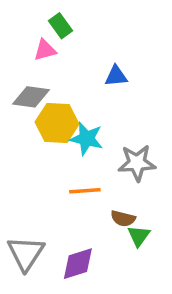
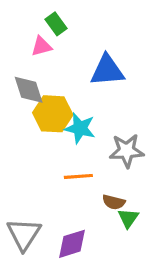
blue triangle: (116, 76) -> (107, 70), size x1.6
gray diamond: (31, 97) -> (29, 90), turned 64

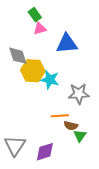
pink triangle: (41, 46) -> (40, 29), moved
orange line: (78, 176) -> (60, 116), moved

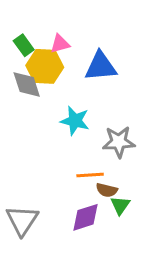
green rectangle: (35, 15) -> (24, 45), moved
yellow hexagon: (33, 71) -> (45, 66), moved
purple diamond: (45, 152) -> (86, 217), moved

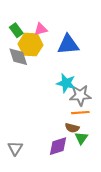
cyan star: (75, 121) -> (66, 83), moved
orange line: (90, 175) -> (80, 113), moved
gray triangle: (22, 220) -> (15, 148), size x0.7

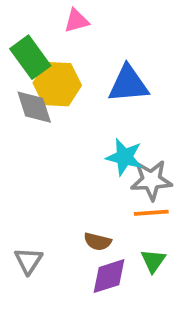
pink triangle: (41, 29) -> (76, 21), moved
green rectangle: (16, 30) -> (30, 57), size x1.5
brown semicircle: (72, 128) -> (98, 242), moved
gray triangle: (15, 148) -> (28, 261), moved

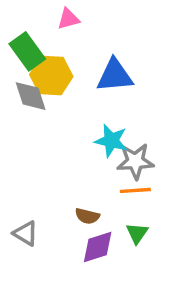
gray triangle: (28, 261) -> (26, 233), turned -32

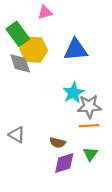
cyan star: (111, 141) -> (73, 93), turned 30
gray triangle: (26, 233) -> (17, 135), moved

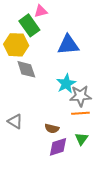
green rectangle: (18, 34) -> (29, 25), moved
yellow hexagon: (34, 50) -> (16, 45), moved
gray diamond: (20, 63) -> (26, 69), moved

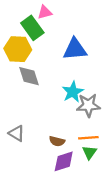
orange line: (80, 113) -> (88, 138), moved

